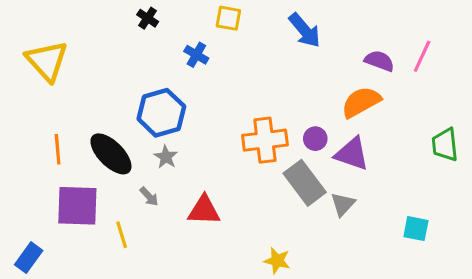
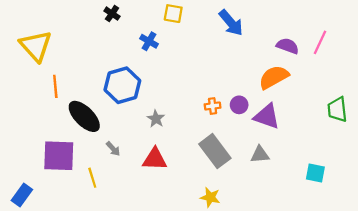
orange cross: (265, 140) -> (213, 106), moved, size x0.5
orange line: (58, 149) -> (55, 86), moved
gray star: (166, 157) -> (156, 119), moved
gray rectangle: (305, 183) -> (215, 151), moved
gray triangle: (343, 204) -> (260, 155), turned 42

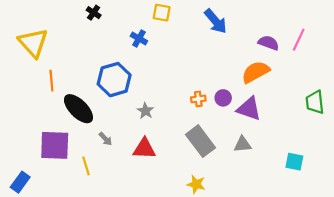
black cross: (112, 14) -> (94, 13), moved

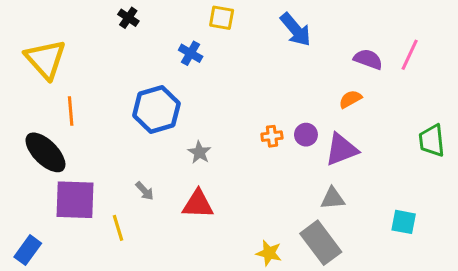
orange semicircle: (256, 72) -> (350, 99), size x0.6
black ellipse: (78, 109) -> (45, 152), moved
purple triangle: (249, 109) -> (341, 149), turned -40
gray rectangle: (200, 141) -> (321, 243), moved

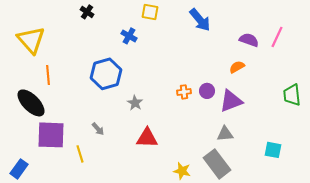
red triangle: (198, 204) -> (147, 138), moved

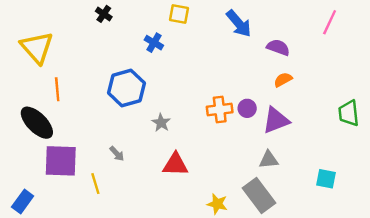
pink line: (277, 37) -> (330, 22), moved
purple semicircle: (249, 40) -> (278, 47), moved
orange cross: (184, 92) -> (220, 110), size x1.5

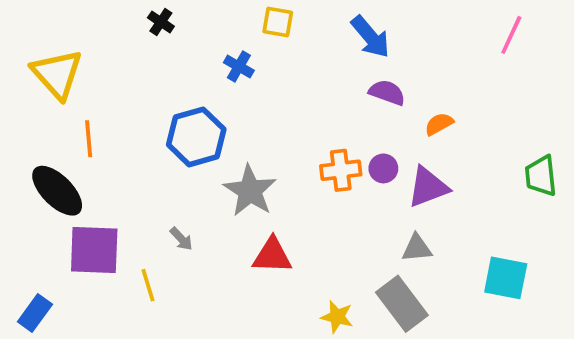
purple semicircle: (278, 47) -> (387, 92), moved
gray star: (161, 123) -> (250, 191), size x1.8
cyan square: (326, 179) -> (506, 278), size x1.4

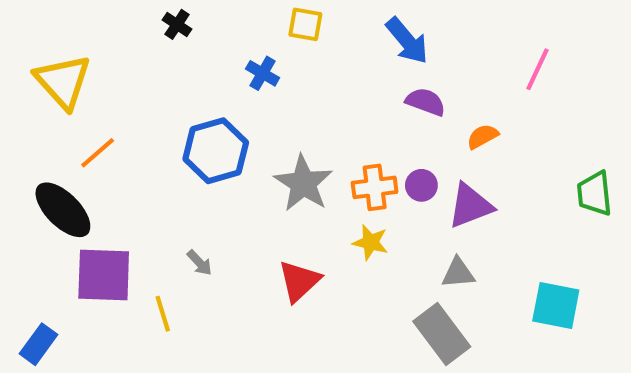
pink line: (511, 35) -> (538, 69), moved
orange line: (89, 139) -> (98, 153), turned 54
gray star: (250, 191) -> (303, 183), moved
red triangle: (272, 256) -> (299, 281), turned -45
yellow star: (337, 317) -> (370, 242), moved

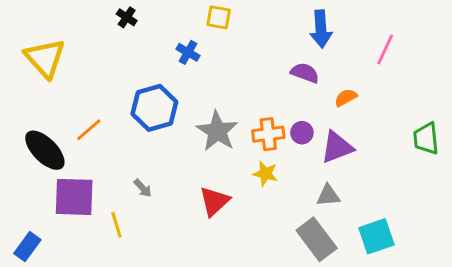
blue arrow: (407, 41) -> (321, 29), moved, turned 36
orange line: (98, 153) -> (89, 130), moved
cyan square: (556, 306) -> (376, 236), moved, turned -30

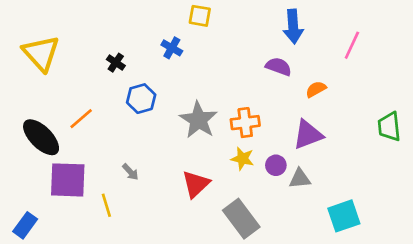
black cross: (127, 17) -> (116, 63), moved
blue hexagon: (154, 108) -> (141, 99), size x0.7
purple circle: (302, 133) -> (276, 165), moved
gray rectangle: (317, 239) -> (241, 219), moved

